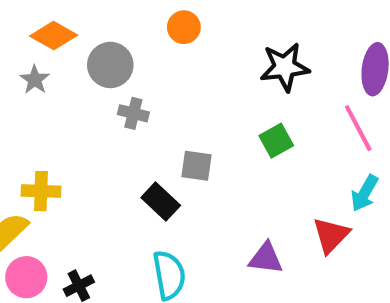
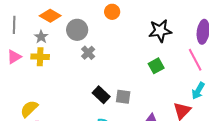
gray cross: (133, 113) -> (88, 53), turned 32
gray square: (196, 166) -> (123, 97), moved
yellow cross: (41, 191) -> (40, 57), moved

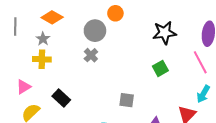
gray circle: (77, 30) -> (95, 31), moved
pink triangle: (14, 57) -> (23, 87), moved
black rectangle: (101, 95) -> (61, 98), moved

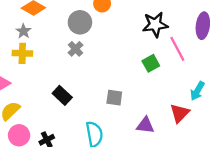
pink line: (200, 62) -> (177, 49), moved
black rectangle: (61, 98) -> (62, 95), moved

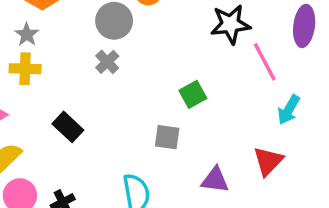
green square: (151, 63) -> (193, 94), moved
cyan arrow: (197, 91) -> (289, 110), moved
black rectangle: (62, 95) -> (68, 127), moved

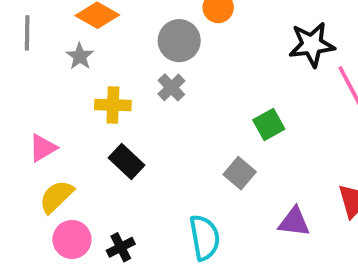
yellow cross: (25, 69) -> (113, 105), moved
gray square: (167, 137) -> (240, 173), turned 32

